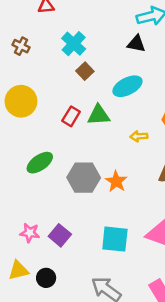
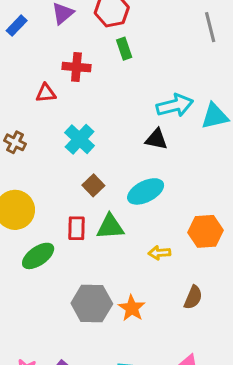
brown square: (85, 71) -> (93, 185), moved
red rectangle: (71, 116) -> (76, 228), turned -30
green ellipse: (40, 163) -> (38, 256), moved

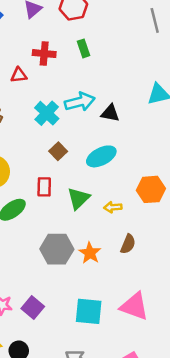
green rectangle: (124, 49) -> (84, 48), moved
cyan arrow: (175, 105) -> (80, 102), moved
green triangle: (110, 227) -> (78, 198), moved, turned -40
brown semicircle: (193, 297) -> (128, 244), moved

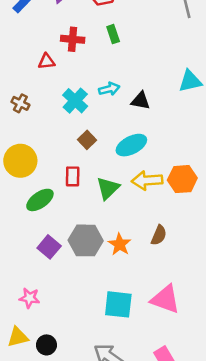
cyan arrow: (80, 102) -> (109, 89), size x0.7
yellow arrow: (113, 207) -> (147, 180), moved, size x1.6
purple square: (33, 308) -> (49, 247), moved

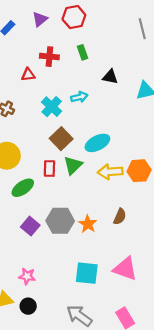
black triangle: (141, 101) -> (110, 77), moved
brown square: (87, 140) -> (61, 139), size x1.5
green triangle: (108, 188) -> (73, 165), moved
pink star: (29, 298) -> (27, 276), moved

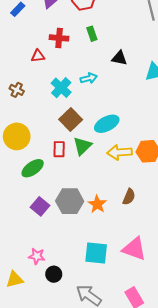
black circle: (28, 306) -> (54, 274), moved

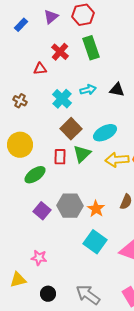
green rectangle: (92, 34) -> (91, 48), size x1.6
red cross: (59, 38) -> (60, 52), turned 36
black triangle: (119, 58) -> (117, 90), moved
cyan square: (96, 253) -> (95, 242), moved, turned 30
black circle: (54, 274) -> (48, 294), moved

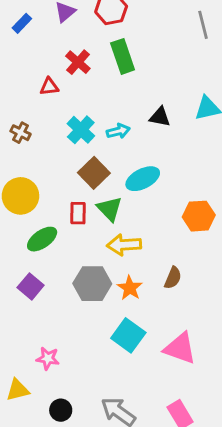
cyan arrow: (88, 90) -> (118, 131), moved
green triangle: (82, 154) -> (110, 209), turned -30
yellow arrow: (117, 160) -> (124, 245), moved
purple square: (42, 211) -> (31, 286), moved

